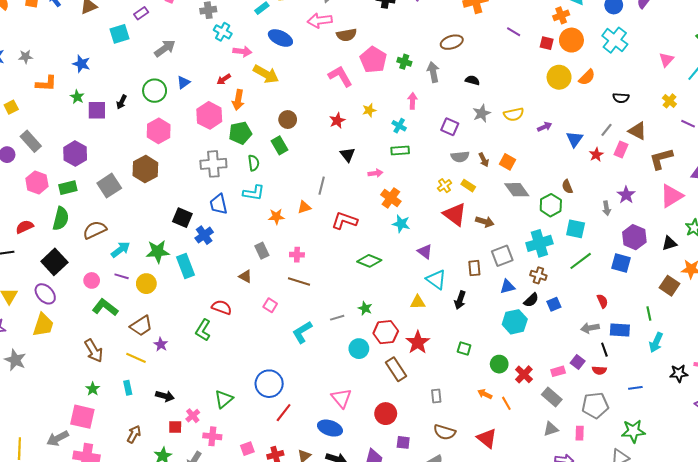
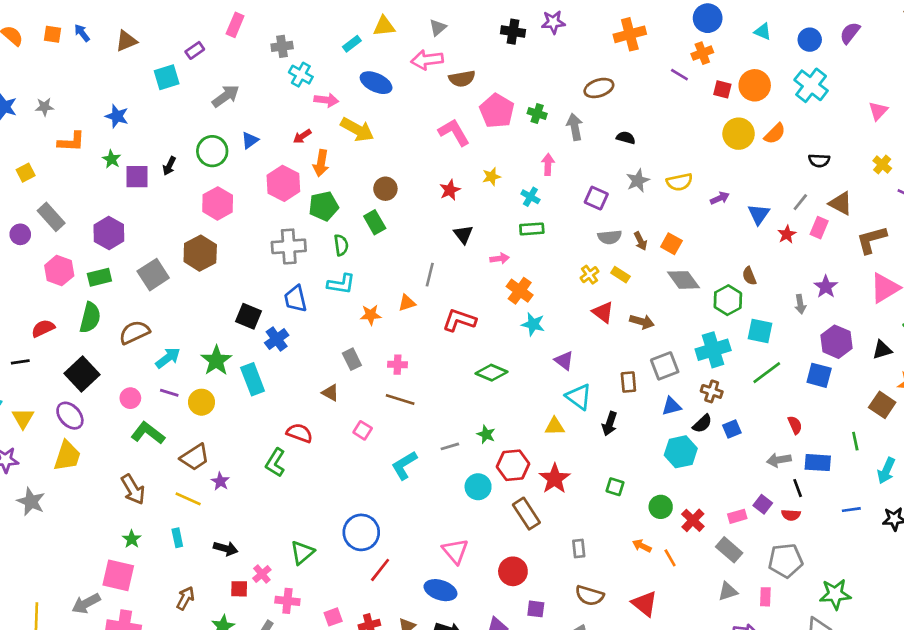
orange cross: (561, 15) -> (702, 53), moved
red triangle: (455, 214) -> (603, 312), size x0.7
green star: (158, 252) -> (216, 361), turned -30
cyan arrow: (656, 342) -> (886, 471), moved
blue line: (635, 388) -> (851, 510), moved

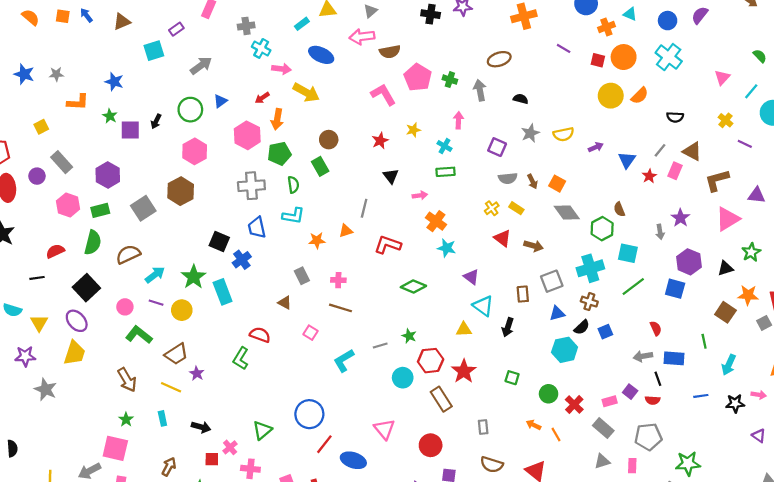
orange cross: (702, 53) -> (606, 27), moved
blue ellipse: (440, 590) -> (353, 460), moved

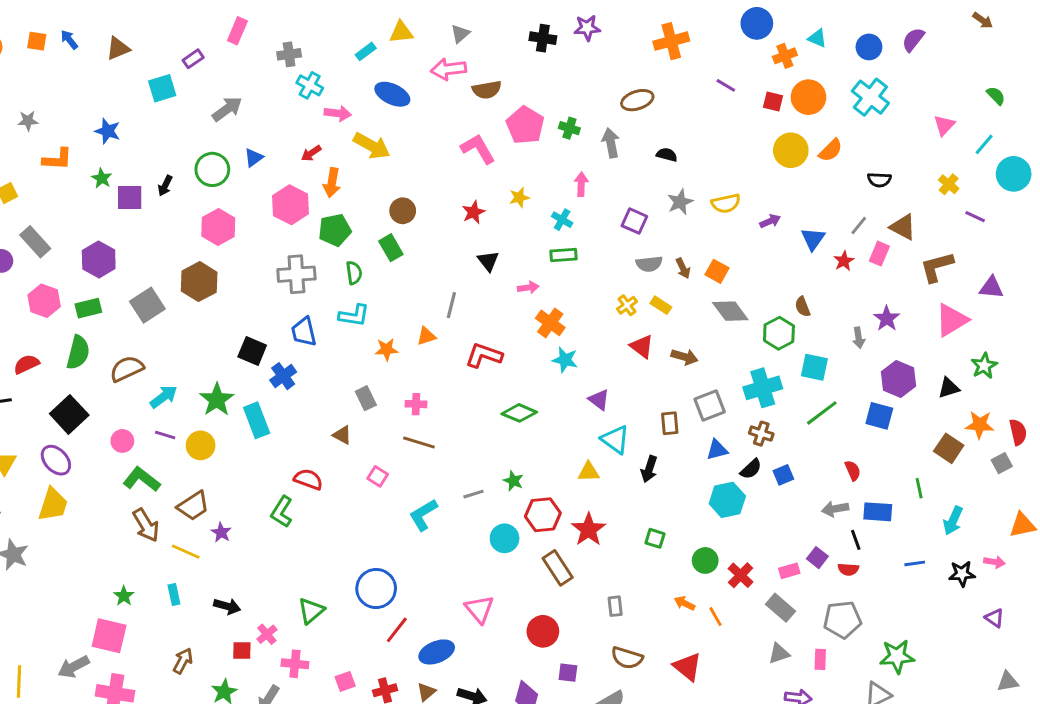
brown arrow: (127, 380) -> (146, 525), moved
blue ellipse: (353, 460) -> (437, 652), turned -40

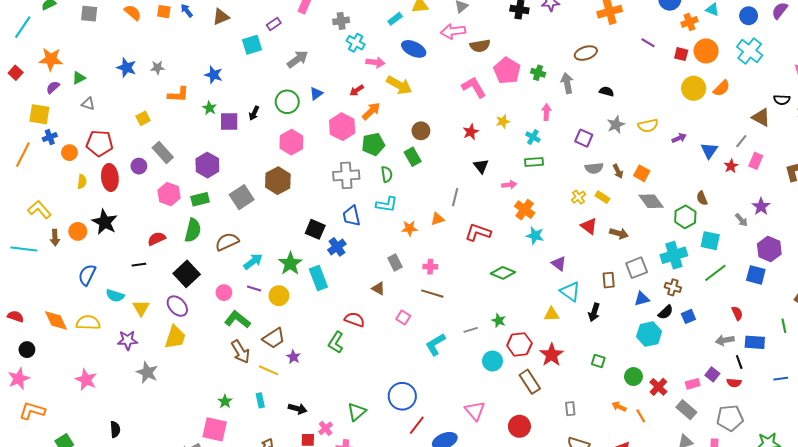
black semicircle: (879, 180) -> (782, 100), moved
orange arrow: (332, 183) -> (371, 111), turned -144
brown triangle: (903, 227) -> (761, 117), moved
gray arrow: (859, 338) -> (741, 220), turned -32

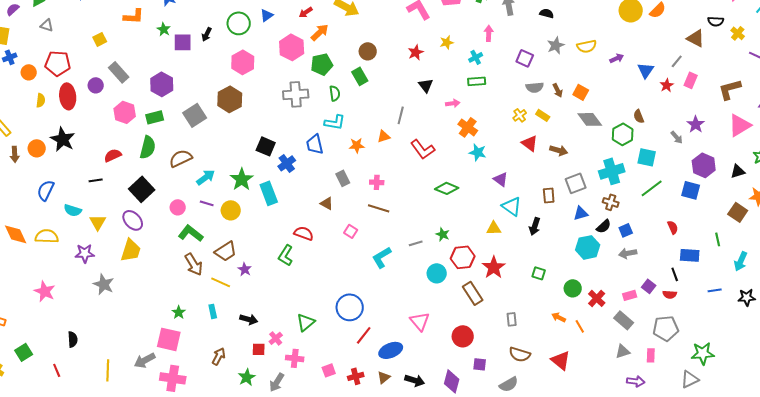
cyan cross: (533, 137) -> (476, 57), turned 32
blue trapezoid: (351, 216) -> (315, 144), moved
red L-shape: (478, 232) -> (423, 149), turned -145
gray arrow: (725, 340) -> (628, 253), moved

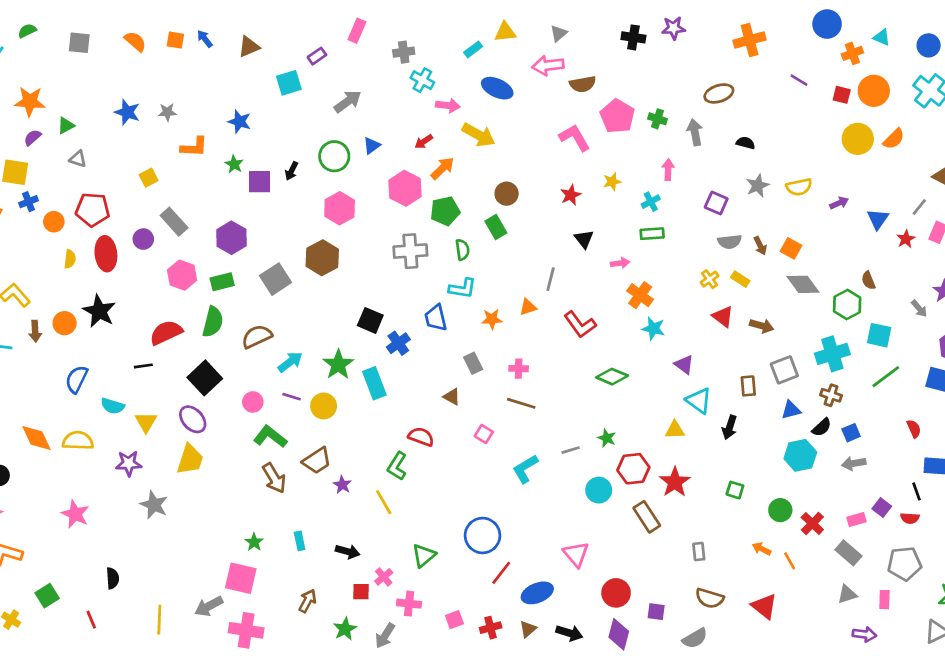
red semicircle: (113, 155) -> (166, 333), size x1.4
yellow line: (221, 282) -> (384, 502), moved, turned 36
red circle: (463, 336) -> (616, 593), moved

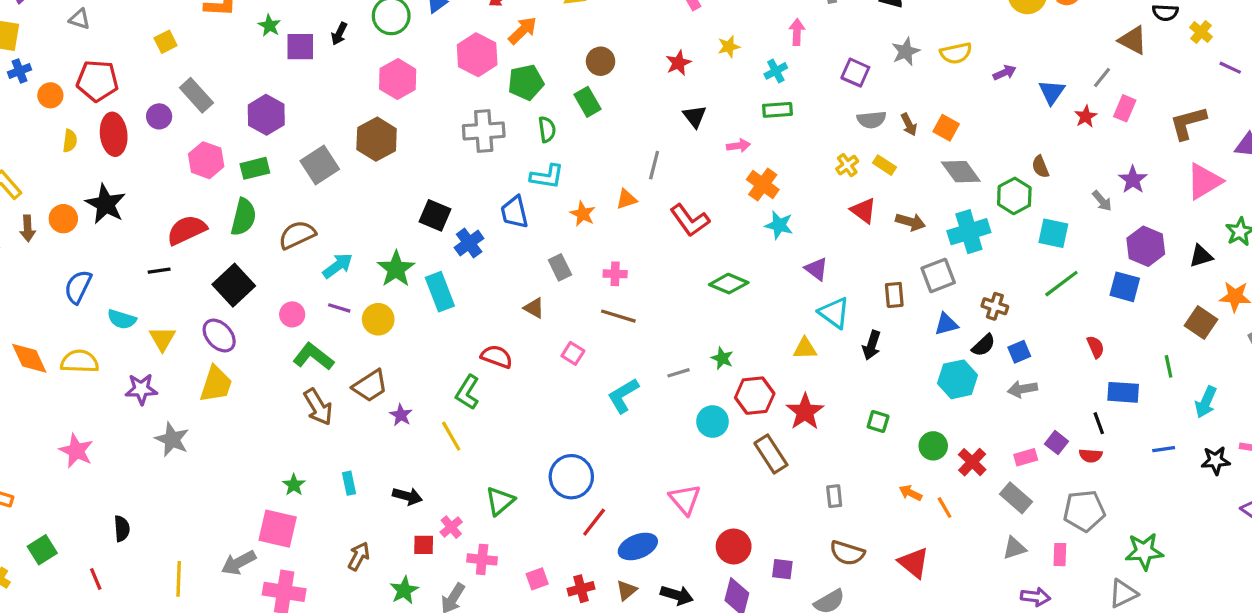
orange star: (492, 319) -> (583, 214), turned 30
cyan cross: (832, 354) -> (969, 232), moved

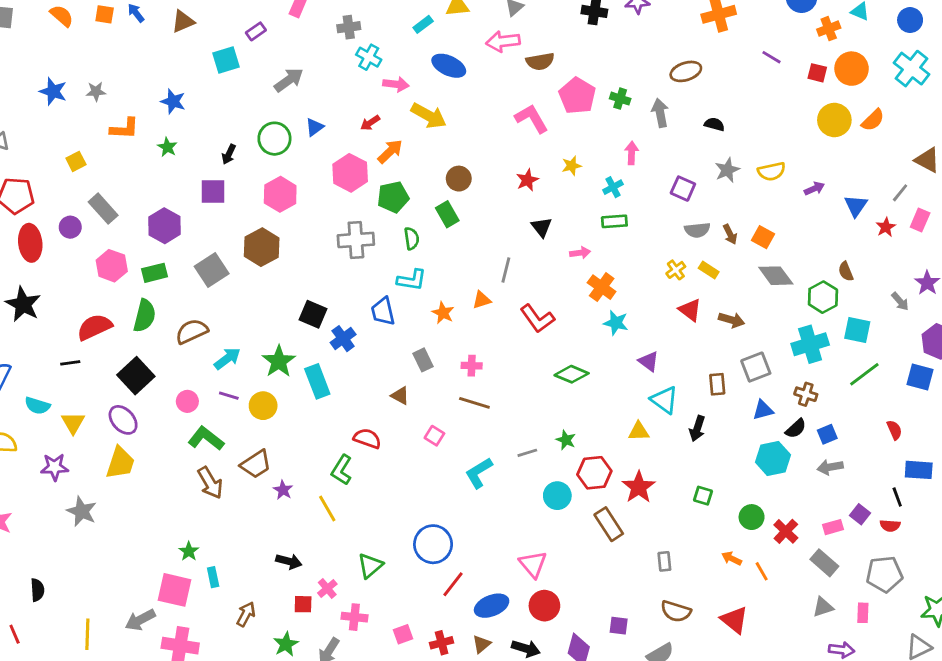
purple square: (300, 47) -> (213, 191), moved
cyan cross: (969, 232) -> (810, 344), moved
cyan rectangle: (349, 483) -> (213, 577), moved
red circle: (734, 546) -> (544, 606), moved

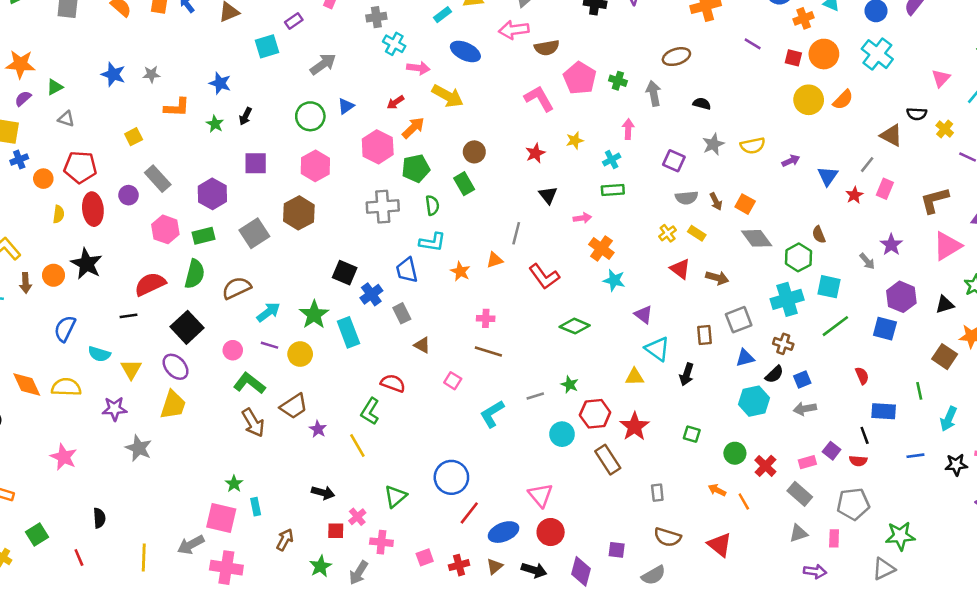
black arrow: (229, 154) -> (245, 116), moved
gray rectangle: (423, 360) -> (402, 313), moved

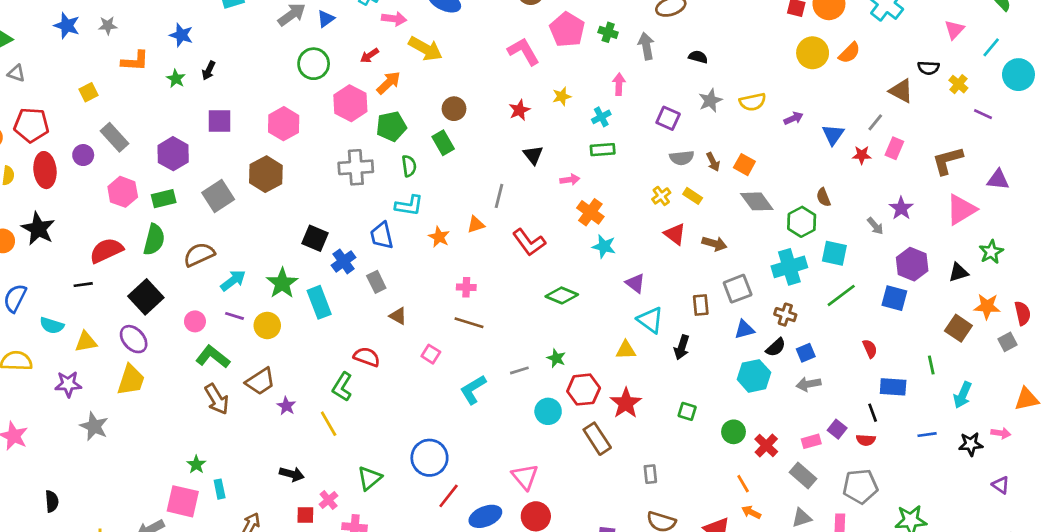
blue triangle: (346, 106) -> (326, 19), moved
green circle: (310, 116) -> (314, 64), moved
red star: (854, 195) -> (862, 155), turned 30
yellow triangle: (131, 369) -> (86, 342), turned 50
orange arrow: (717, 490) -> (751, 512), moved

